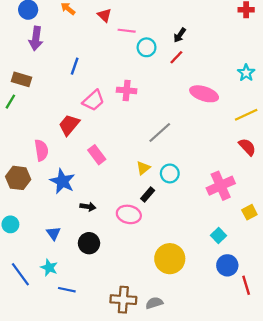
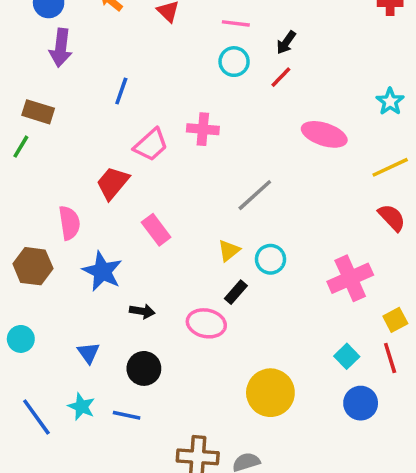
pink line: (127, 31) -> (236, 23), moved
red line: (246, 285) -> (390, 358), moved
blue line: (67, 290) -> (127, 415), moved

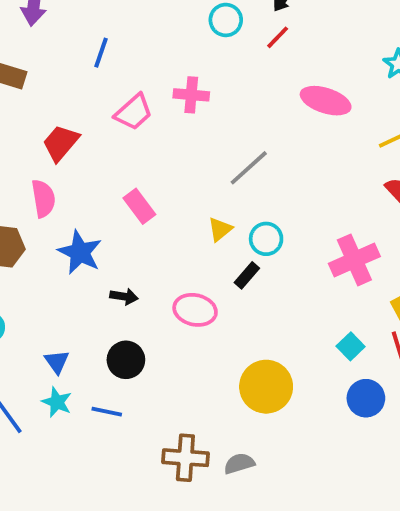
red trapezoid: (113, 183) -> (61, 143), moved
black rectangle: (236, 292) -> (247, 275), moved
blue triangle: (88, 353) -> (57, 362), moved

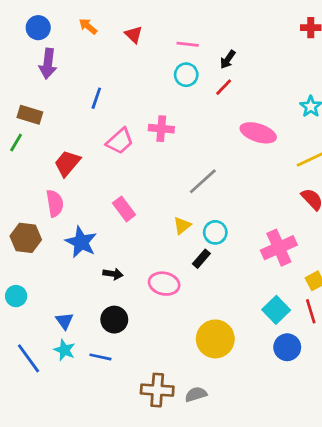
cyan square: (351, 346) -> (276, 310), size x1.4

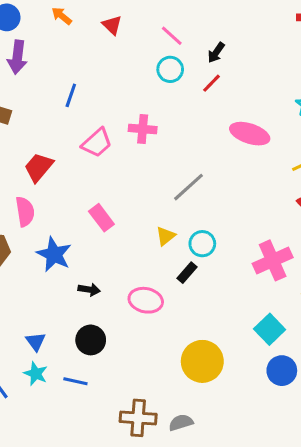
pink line: (188, 44) -> (172, 36), turned 35

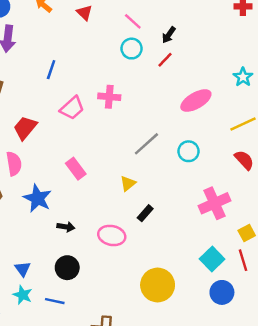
pink ellipse: (250, 134) -> (196, 101), turned -48
cyan circle: (202, 244) -> (188, 151), moved

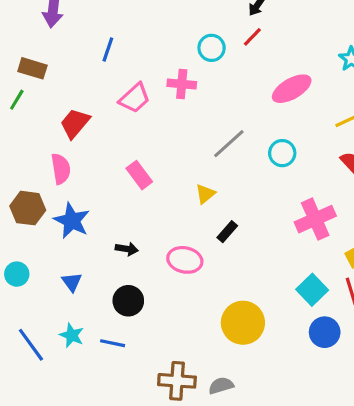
cyan circle: (132, 49) -> (212, 48), moved
blue star: (37, 198) -> (72, 221), moved
blue triangle: (23, 269) -> (72, 282), moved

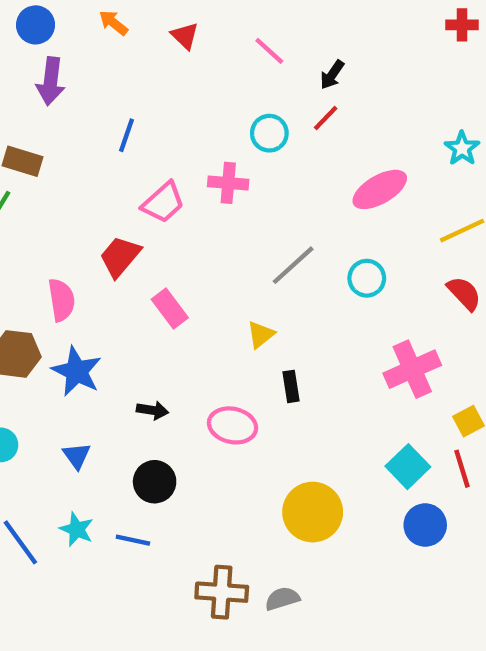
red trapezoid: (75, 123) -> (120, 257), moved
black rectangle: (227, 232) -> (291, 386), turned -50

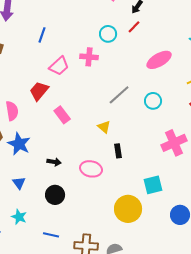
yellow triangle: (261, 335) -> (104, 127), turned -40
cyan square: (408, 467) -> (153, 185), moved, turned 30
blue line: (133, 540) -> (51, 235), moved

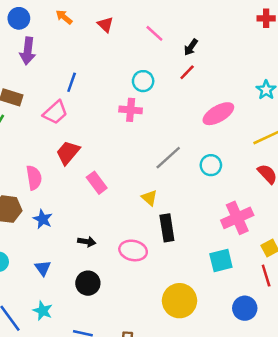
cyan circle: (108, 34) -> (143, 81), moved
pink trapezoid: (59, 66) -> (55, 112), moved
blue star: (19, 144) -> (43, 219), size x0.7
black rectangle: (118, 151) -> (167, 228), size x1.5
cyan square: (153, 185) -> (221, 261), moved

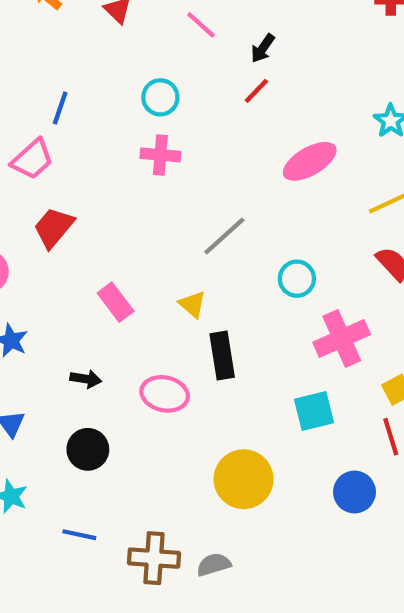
cyan circle: (143, 81) -> (160, 97), moved
cyan circle: (211, 165) -> (297, 279), moved
pink rectangle: (97, 183) -> (116, 302), moved

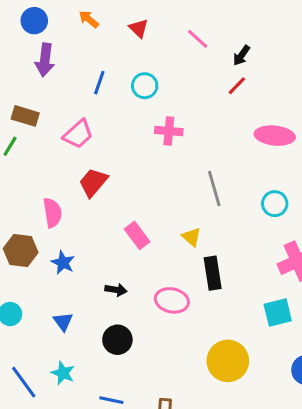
cyan circle: (160, 97) -> (145, 86), moved
blue line: (60, 108) -> (99, 83), moved
pink ellipse: (310, 161) -> (275, 136), turned 36
gray line: (224, 236) -> (214, 189), turned -64
cyan circle: (297, 279) -> (275, 204), moved

